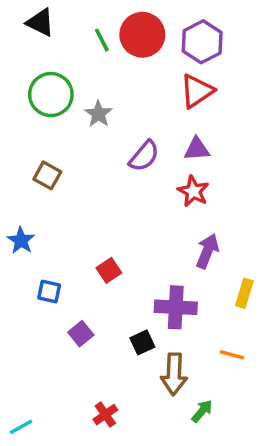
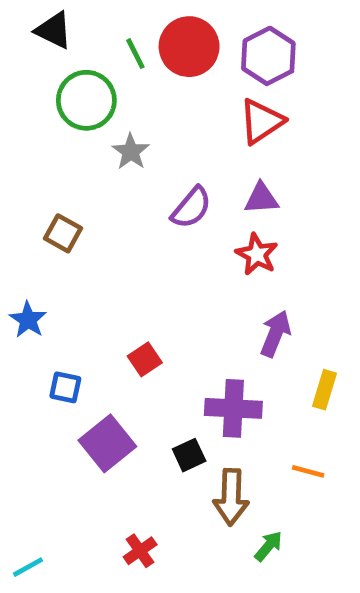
green circle: (51, 95) -> (86, 100), moved
purple square: (81, 334) -> (107, 443), size x1.6

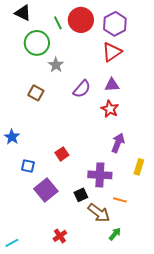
brown square: (63, 233) -> (36, 93), moved
orange line: (308, 471) -> (120, 200), moved
brown arrow: (231, 497) -> (99, 213), turned -55

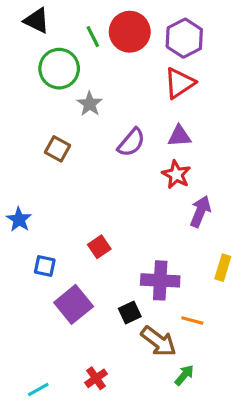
purple arrow: (118, 143) -> (200, 211), moved
cyan line: (12, 243) -> (38, 390), moved

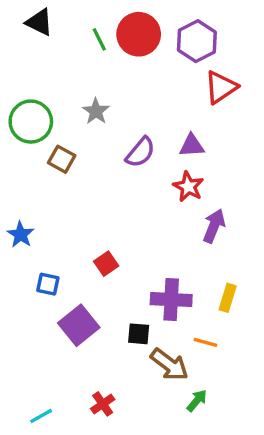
green circle: (59, 69) -> (31, 122), moved
red triangle: (179, 83) -> (221, 87), moved
yellow rectangle: (223, 268) -> (228, 298), moved
black square: (130, 313) -> (139, 334), turned 30

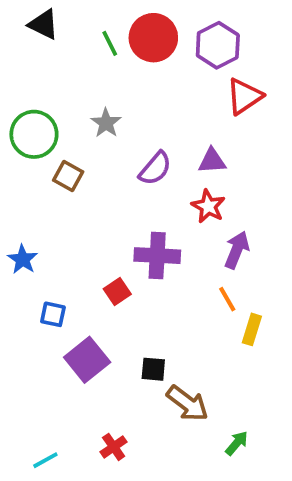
purple cross: (171, 300) -> (157, 256), moved
orange line: (205, 342) -> (227, 299), moved, turned 45
green arrow: (197, 401) -> (237, 443), moved

